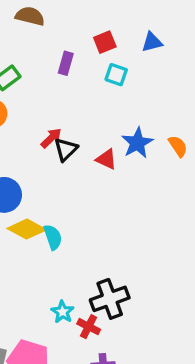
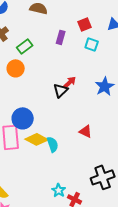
red arrow: (51, 138) -> (70, 82), moved
red triangle: (106, 159) -> (86, 131), moved
black cross: (110, 299) -> (103, 177), moved

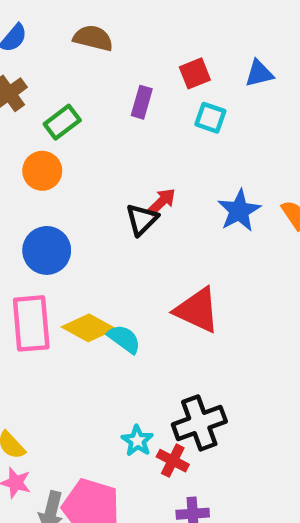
blue circle: (23, 118) -> (47, 250), moved
red triangle: (86, 131) -> (197, 310), size x1.6
cyan semicircle: (53, 144) -> (124, 339), turned -35
black cross: (103, 177) -> (199, 423), moved

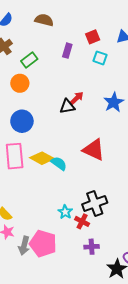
black triangle: (142, 219) -> (67, 106), turned 35

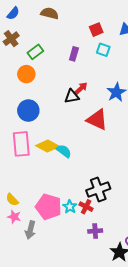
purple rectangle: (67, 51) -> (74, 54), moved
red triangle: (94, 150) -> (97, 120), moved
cyan star: (65, 212) -> (70, 207), moved
pink pentagon: (43, 244) -> (49, 207), moved

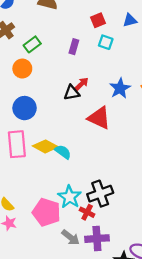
cyan star: (70, 207) -> (69, 197), moved, size x1.5
gray arrow: (30, 230) -> (71, 237), moved, turned -66
purple cross: (95, 231) -> (97, 239), size x1.5

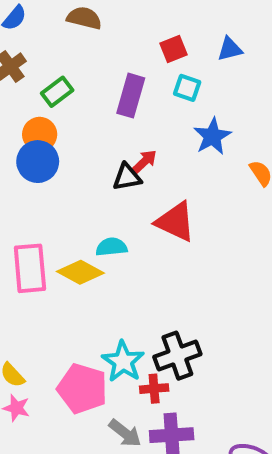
purple rectangle: (74, 47) -> (131, 96), size x1.5
blue star: (120, 88) -> (212, 136), moved
blue circle: (25, 108) -> (38, 162), moved
cyan semicircle: (63, 152) -> (111, 247), moved, turned -42
red cross: (87, 212) -> (154, 389), turned -32

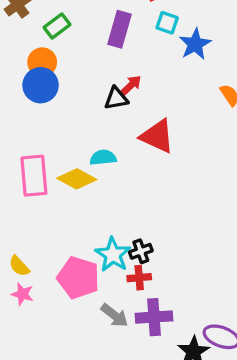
blue star: (212, 136) -> (195, 44), moved
black cross: (177, 356) -> (141, 251), moved, size x0.6

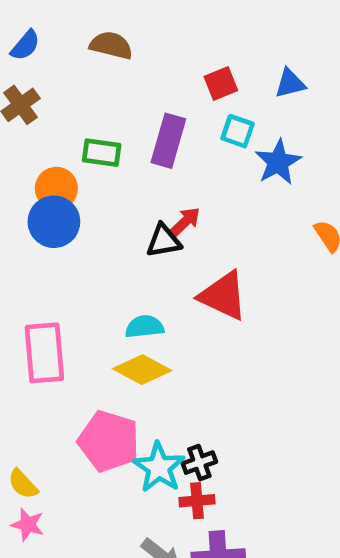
green rectangle: (57, 26) -> (102, 153), moved, turned 45
yellow diamond: (77, 179) -> (142, 370), moved
pink pentagon: (78, 278) -> (109, 441), moved

